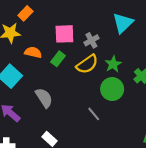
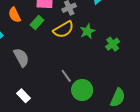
orange semicircle: (33, 52) -> (14, 15), turned -133
green circle: (112, 89) -> (82, 90), moved

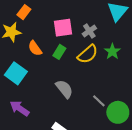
gray semicircle: (21, 57) -> (64, 89), moved

